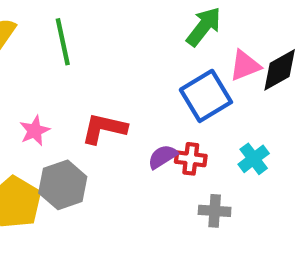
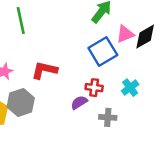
purple semicircle: (163, 157) -> (79, 102), moved

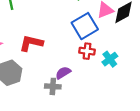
red cross: (94, 88) -> (87, 51), moved
gray cross: (108, 117) -> (53, 86), moved

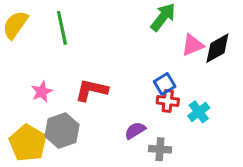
blue square: (85, 26) -> (165, 84), moved, size x0.6
gray cross: (53, 86) -> (160, 149), moved

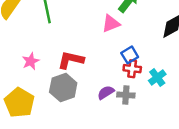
pink triangle: (193, 45) -> (111, 24), moved
gray hexagon: (62, 131) -> (63, 87), moved
gray cross: (160, 149) -> (126, 95), moved

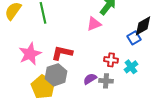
blue square: (130, 55) -> (134, 38), moved
pink star: (31, 61) -> (30, 54), size x1.6
yellow pentagon: (19, 103) -> (43, 87), moved

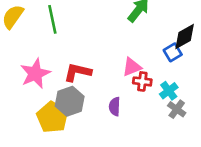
pink triangle: (94, 24) -> (132, 67), moved
purple semicircle: (90, 79) -> (115, 107), turned -56
gray cross: (106, 81) -> (177, 109), moved, turned 32

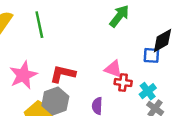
blue square: (173, 52) -> (151, 55), turned 35
pink triangle: (132, 67) -> (113, 69), turned 42

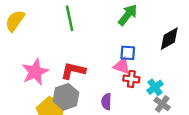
green line: (39, 25) -> (70, 18), moved
blue square: (151, 55) -> (128, 53), moved

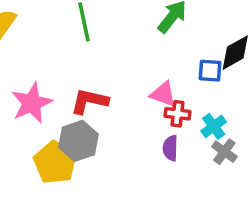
blue square: (128, 53) -> (210, 71), moved
purple semicircle: (106, 102) -> (170, 148), moved

